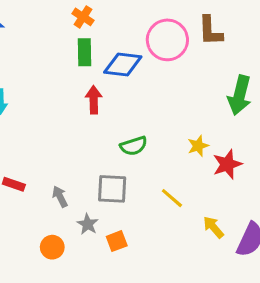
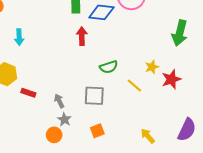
yellow line: (172, 198) -> (134, 85), moved
gray star: (88, 224) -> (64, 119), moved
yellow arrow: (213, 227) -> (148, 136), moved

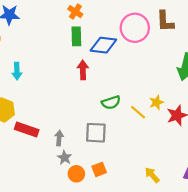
yellow line: (134, 85) -> (138, 112), moved
red rectangle: (28, 93) -> (27, 129), size x1.5
gray arrow: (59, 101) -> (59, 138), turned 32
orange circle: (54, 135) -> (76, 174), moved

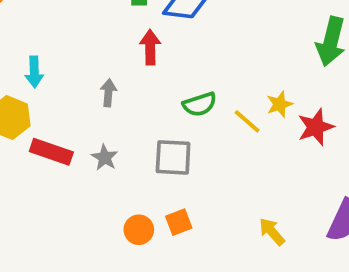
cyan arrow: (17, 71) -> (34, 72), moved
gray arrow: (59, 138) -> (108, 93), moved
gray star: (64, 158) -> (105, 157), moved

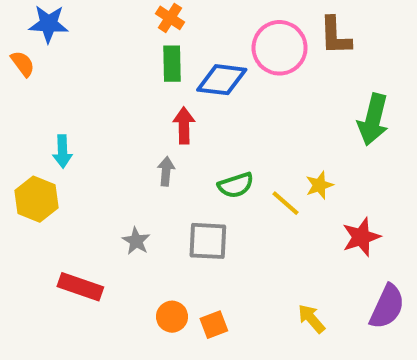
gray arrow: (108, 93) -> (166, 171), moved
red star: (316, 127) -> (361, 237), moved
red rectangle: (51, 152) -> (80, 287), moved
orange square: (179, 222) -> (214, 325), moved

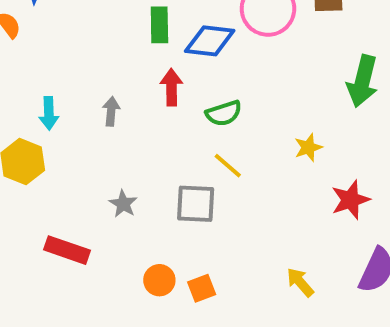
gray arrow: (166, 171) -> (111, 111), moved
green semicircle: (236, 185) -> (224, 113), moved
yellow line: (286, 203) -> (228, 166), moved

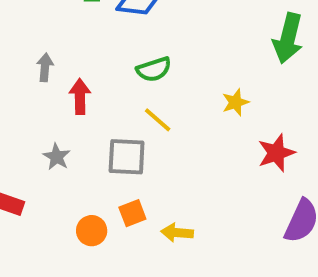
red arrow: (171, 87) -> (80, 97), moved
yellow arrow: (300, 282) -> (177, 233), moved, turned -44
orange square: (202, 288) -> (132, 213), moved

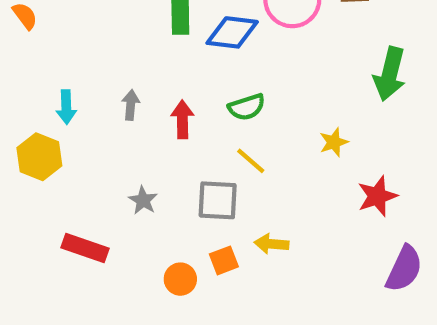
red arrow: (80, 97) -> (182, 119), moved
yellow arrow: (177, 233) -> (272, 244), moved

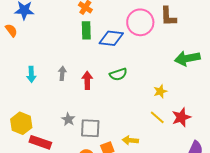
green arrow: (390, 74) -> (187, 58), turned 65
yellow hexagon: (39, 157) -> (21, 123), moved
yellow line: (251, 161) -> (157, 117), moved
gray square: (218, 200) -> (90, 128), moved

